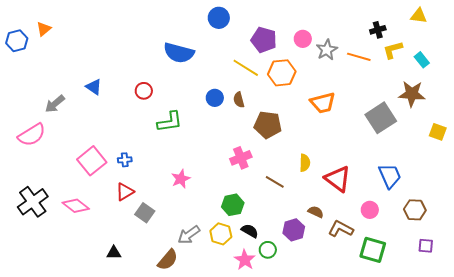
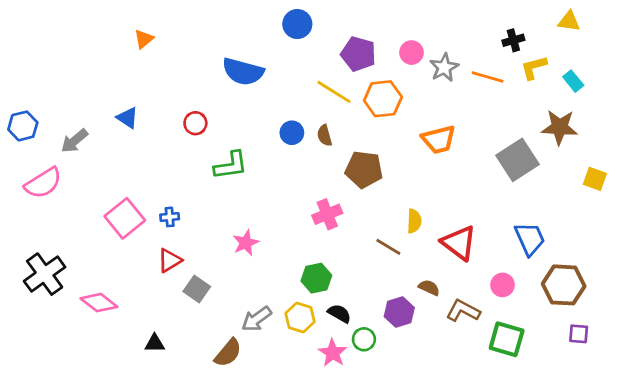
orange triangle: (44, 29) -> (144, 39), moved
blue hexagon: (17, 41) -> (23, 126), moved
brown line: (275, 182) -> (388, 247), moved
pink diamond: (76, 206) -> (99, 303), moved
brown hexagon: (415, 210) -> (564, 285), size x1.4

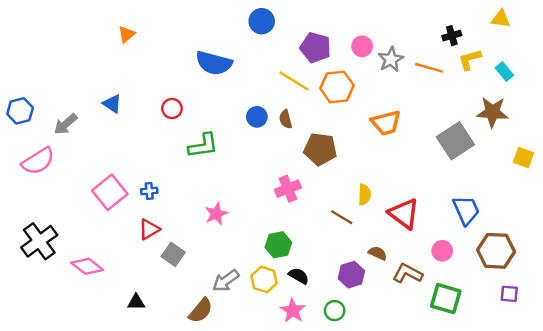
green circle: (364, 339) -> (335, 311), moved

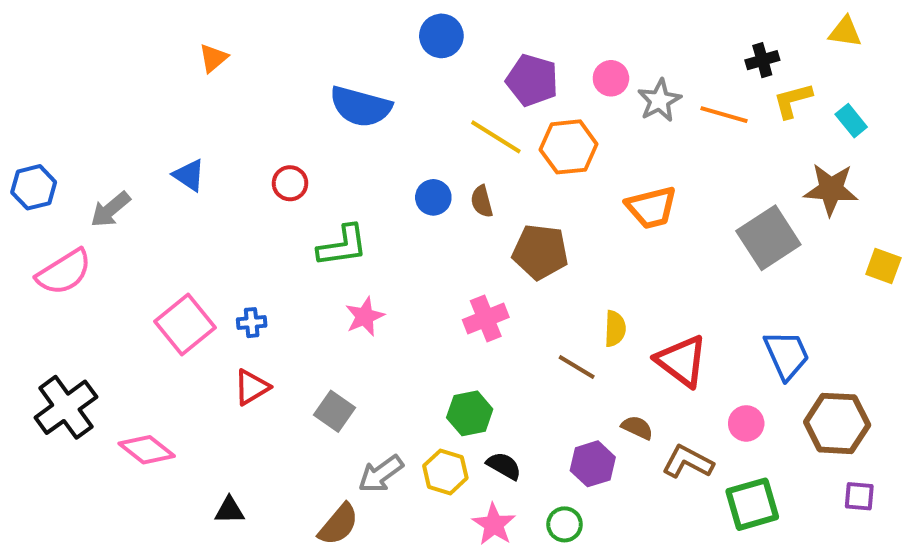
pink star: (216, 214) -> (365, 316), moved
gray square: (173, 254) -> (334, 411), moved
green square: (446, 299) -> (752, 504), turned -32

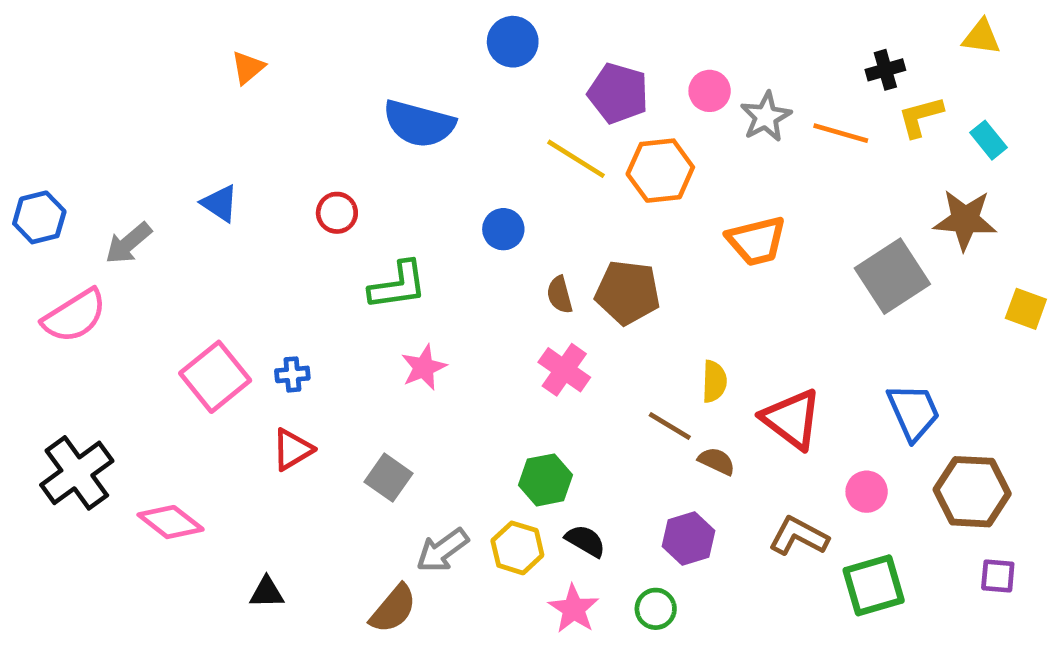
brown semicircle: (482, 201) -> (560, 295), moved
pink cross: (486, 318) -> (564, 370), turned -33
brown semicircle: (637, 428) -> (717, 461), moved

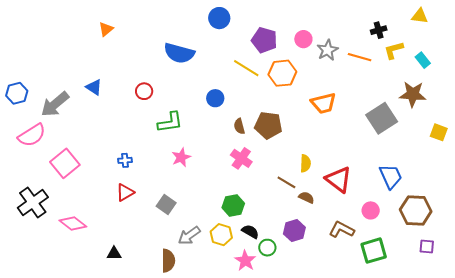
gray arrow: (128, 243) -> (55, 104), size x1.4
pink square: (215, 377) -> (65, 163), moved
brown semicircle: (393, 609) -> (168, 261), turned -40
green circle: (656, 609) -> (267, 248), moved

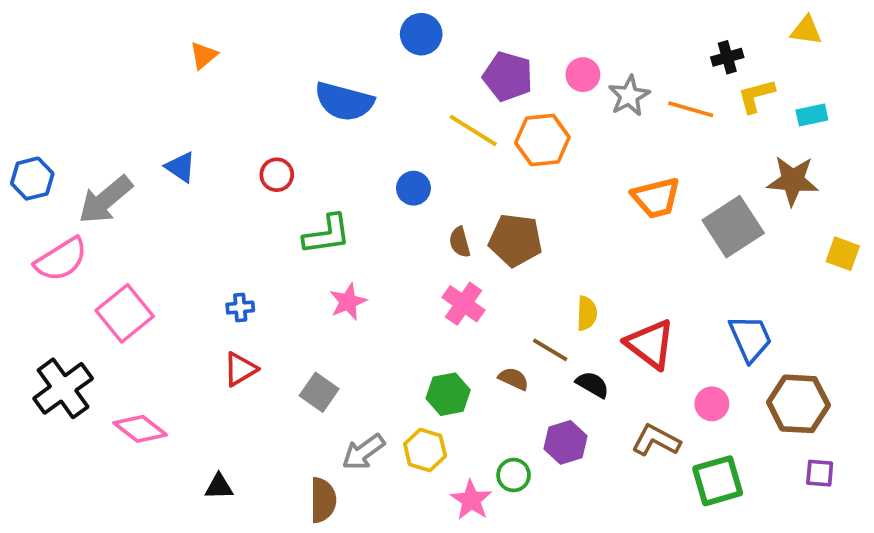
cyan rectangle: (423, 60) -> (812, 115), turned -63
orange trapezoid: (323, 103) -> (656, 198), moved
brown semicircle: (306, 197) -> (514, 379), moved
black semicircle: (250, 232) -> (592, 385), moved

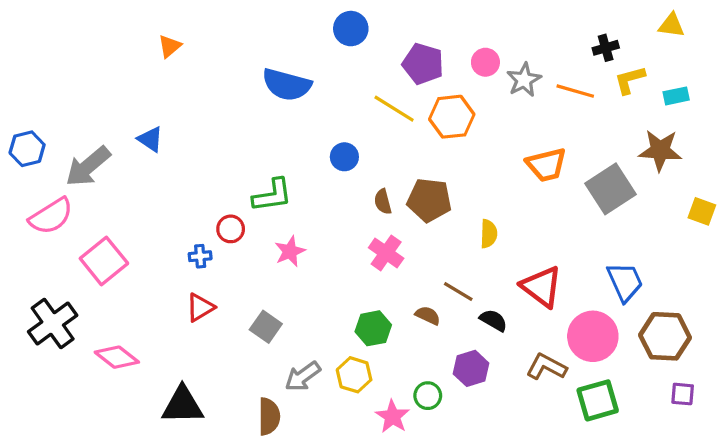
red circle: (277, 175) -> (231, 229), moved
yellow semicircle: (587, 313) -> (489, 234), moved
pink circle: (712, 404) -> (593, 336), size x1.8
black triangle: (219, 487) -> (183, 405), size x1.8

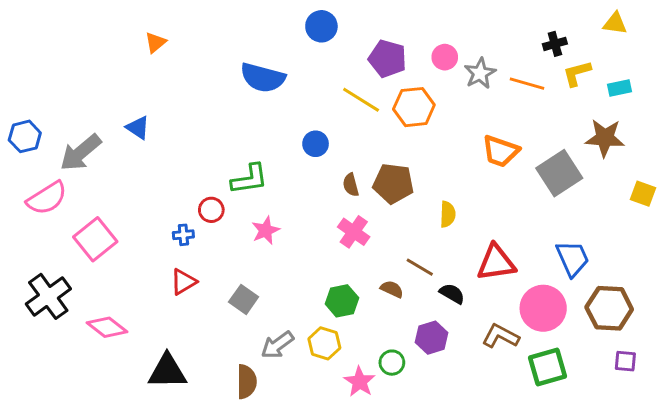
orange trapezoid: (546, 165) -> (501, 151), turned 33
red triangle: (542, 287) -> (496, 263), turned -45

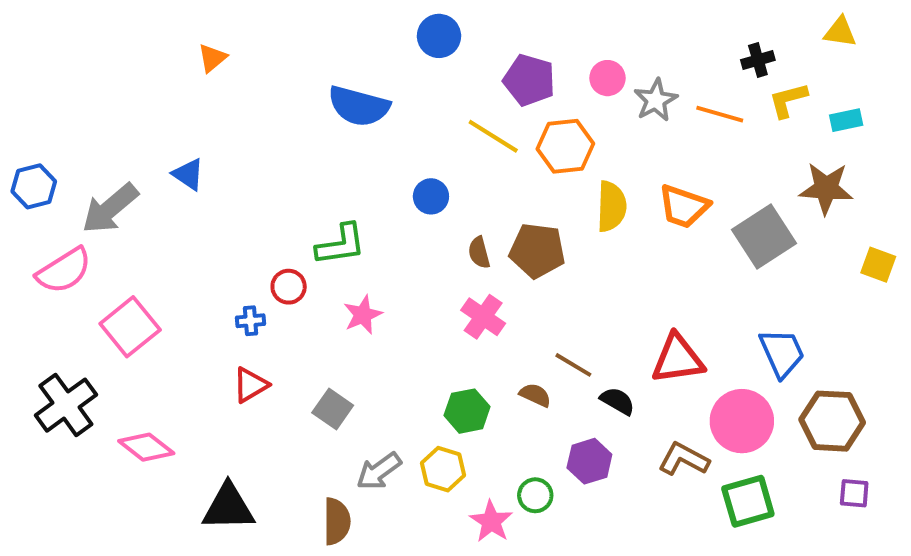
yellow semicircle: (448, 214) -> (611, 206), moved, size x1.4

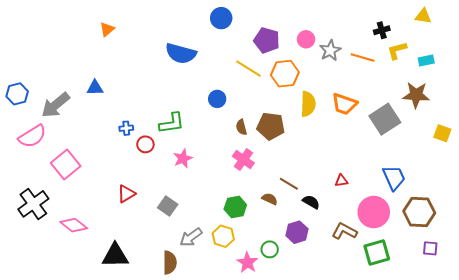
blue triangle: (188, 174) -> (95, 88), turned -36
blue cross: (250, 321) -> (126, 128), moved
red triangle: (678, 359) -> (341, 181), size x0.5

